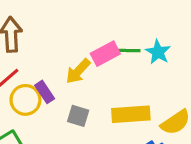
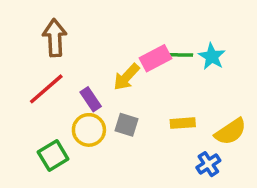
yellow circle: (25, 100) -> (89, 130), moved
yellow rectangle: (131, 114) -> (183, 123), size x0.6

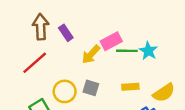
green line: (178, 55) -> (127, 51), moved
cyan star: (212, 57) -> (148, 51), moved
purple rectangle: (91, 99) -> (66, 33), moved

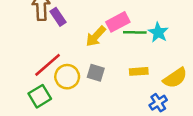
purple rectangle: (66, 33) -> (58, 17), moved
red line: (35, 63) -> (48, 65), moved

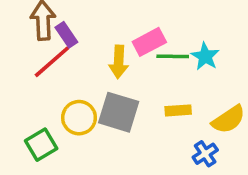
yellow arrow: (96, 36) -> (119, 62), turned -40
red line: (48, 65) -> (52, 62), moved
gray square: (96, 73) -> (119, 112), size x1.6

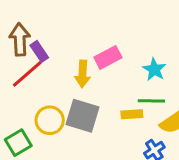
green line: (173, 56) -> (151, 101), moved

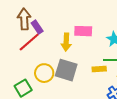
pink rectangle: (108, 57) -> (83, 31), turned 30

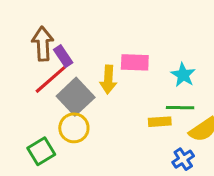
gray square: (66, 70) -> (76, 97), moved, turned 30

